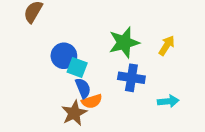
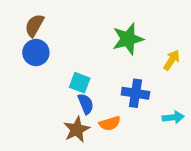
green star: (124, 43) -> (128, 39), moved
blue circle: (64, 56) -> (36, 53), moved
orange semicircle: (92, 101) -> (110, 123), moved

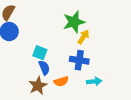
yellow arrow: (172, 60) -> (83, 37), moved
cyan arrow: (173, 117) -> (94, 81), moved

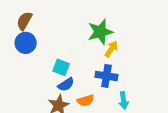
blue semicircle: (44, 68) -> (66, 84), turned 80
cyan arrow: (94, 81) -> (124, 100), turned 88

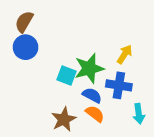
green star: (100, 32) -> (89, 68), moved
blue semicircle: (66, 84) -> (92, 95), moved, turned -119
orange semicircle: (86, 100) -> (95, 114), turned -126

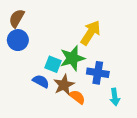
yellow arrow: (125, 54) -> (91, 33), moved, size x1.5
blue semicircle: (92, 95) -> (41, 81), moved
brown star: (64, 119) -> (64, 85), moved

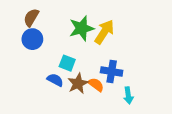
green star: (72, 58) -> (82, 28), moved
orange semicircle: (77, 97) -> (96, 85), moved

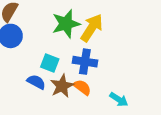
blue cross: (112, 71) -> (85, 62), moved
cyan arrow: (128, 95) -> (119, 99), turned -49

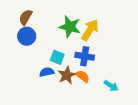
green star: (66, 24) -> (70, 27), turned 30
blue semicircle: (36, 82) -> (47, 72), turned -40

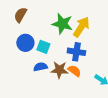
blue circle: (27, 36) -> (25, 43), moved
cyan square: (57, 57) -> (43, 47), moved
brown star: (67, 75) -> (59, 70), turned 30

